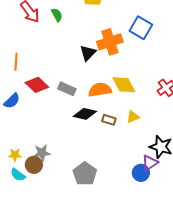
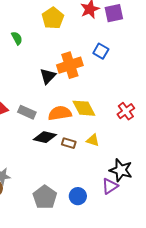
blue square: (141, 28) -> (101, 51), size x0.7
yellow triangle: (133, 117) -> (93, 140), turned 40
blue circle: (141, 173) -> (78, 196), moved

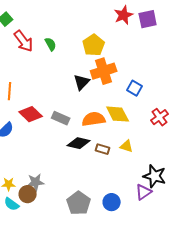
yellow pentagon: (53, 18) -> (94, 45), moved
blue square: (101, 51) -> (135, 88), moved

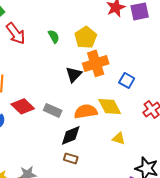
green semicircle: (51, 44) -> (54, 36), moved
black diamond: (79, 143) -> (71, 135), turned -35
brown rectangle: (103, 149) -> (71, 158), moved

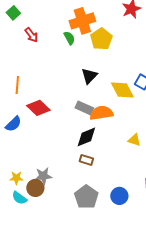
red arrow: (16, 33) -> (31, 35), size x0.7
orange cross: (96, 63) -> (82, 21), moved
yellow diamond: (110, 106) -> (122, 90), moved
gray rectangle: (53, 110) -> (84, 108), moved

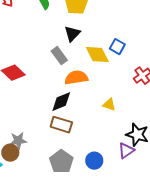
black triangle: (89, 76) -> (72, 34), moved
gray rectangle: (84, 108) -> (59, 56), moved, turned 30
brown rectangle: (86, 160) -> (61, 125), size x1.5

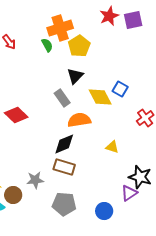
gray star: (18, 141) -> (35, 180), moved
blue circle: (94, 161) -> (104, 211), moved
gray pentagon: (61, 162) -> (64, 204), turned -30

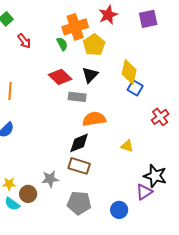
red star: (109, 16) -> (108, 15), moved
yellow diamond: (100, 97) -> (129, 72), moved, turned 40
gray rectangle: (62, 98) -> (77, 97), turned -48
red diamond: (16, 115) -> (60, 77), moved

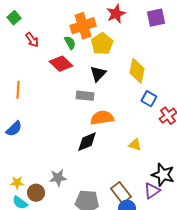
red diamond: (60, 77) -> (61, 64), moved
blue square: (135, 88) -> (149, 99), moved
brown rectangle: (79, 166) -> (121, 193), moved, turned 35

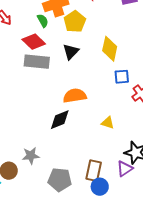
gray rectangle: (85, 96) -> (37, 62), moved, size x1.4
blue square: (149, 99) -> (122, 77), turned -35
brown rectangle: (121, 193) -> (94, 171), turned 50

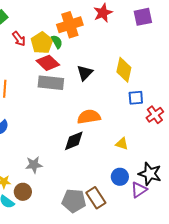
yellow pentagon: (75, 22) -> (42, 43), moved
gray star: (31, 156) -> (34, 165), moved
brown rectangle: (94, 171) -> (96, 198), moved, turned -45
blue circle: (100, 187) -> (120, 177), moved

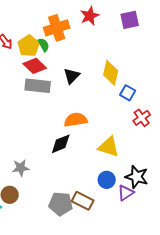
blue square: (136, 98) -> (128, 93), moved, turned 35
yellow triangle: (122, 144) -> (109, 147), size x1.6
brown rectangle: (96, 198) -> (83, 201), turned -30

